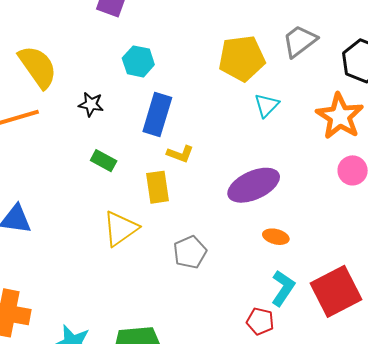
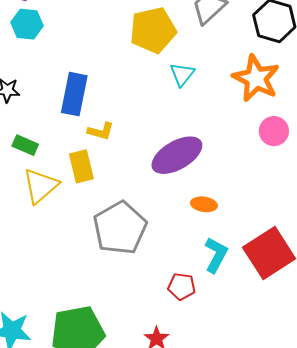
cyan hexagon: (138, 61) -> (27, 24), moved
yellow triangle: (121, 229) -> (41, 186), moved
gray pentagon: (190, 252) -> (120, 228), size x1.6
red pentagon: (260, 321) -> (182, 286), moved

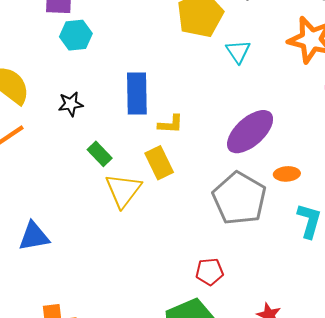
green rectangle: (25, 145) -> (100, 154), turned 35
gray pentagon: (120, 228) -> (239, 198), moved
red pentagon: (182, 286) -> (210, 272), moved

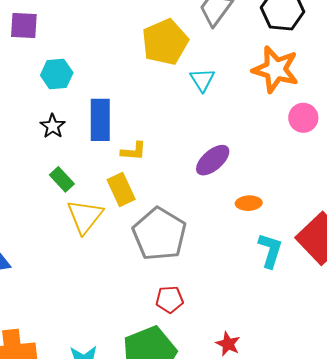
cyan hexagon: (76, 35) -> (57, 74), moved
black star: (71, 104) -> (53, 126), moved, turned -30
purple ellipse: (250, 132) -> (213, 160), size x0.7
gray pentagon: (239, 198) -> (159, 234), moved

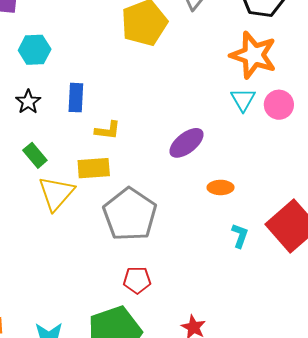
cyan triangle: (202, 80) -> (243, 100), moved
blue rectangle: (100, 120) -> (76, 98), size x0.7
yellow rectangle: (121, 189) -> (94, 168), turned -72
cyan L-shape: (270, 250) -> (240, 236), size x0.7

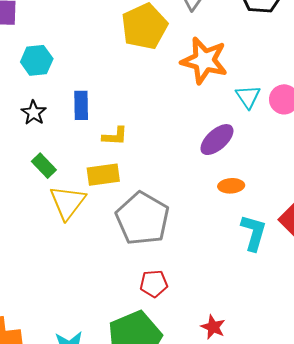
orange star: (253, 55) -> (204, 61), moved
purple ellipse: (186, 143) -> (217, 140), moved
cyan L-shape: (240, 236) -> (254, 233), size x1.5

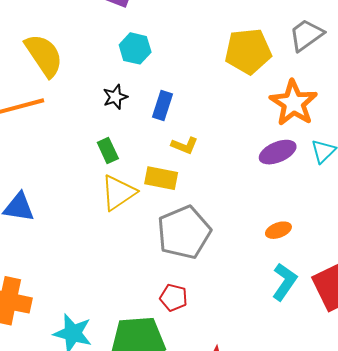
purple ellipse: (217, 140) -> (278, 152), moved
orange ellipse: (231, 186) -> (278, 230), turned -35

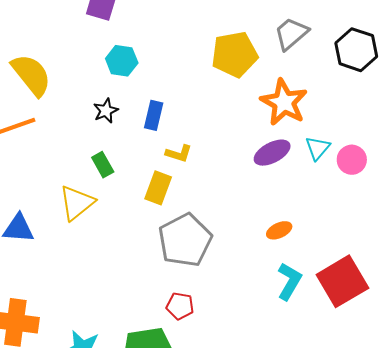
yellow rectangle: (161, 178) -> (158, 188), turned -76
yellow triangle: (118, 193) -> (77, 203), moved

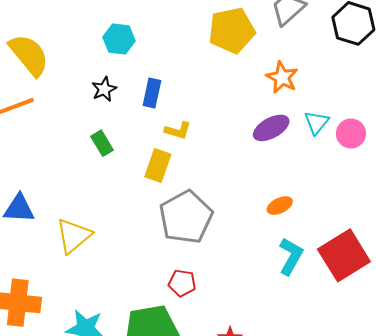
orange star: (284, 102) -> (282, 77), size x0.7
yellow triangle: (77, 203) -> (74, 236), moved

